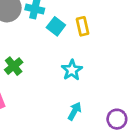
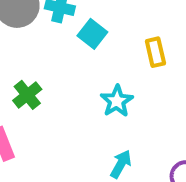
yellow rectangle: (82, 26) -> (155, 52), moved

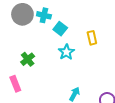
cyan star: (117, 101) -> (66, 52), moved

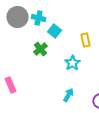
cyan star: (66, 52) -> (72, 63), moved
green cross: (28, 59) -> (40, 49), moved

